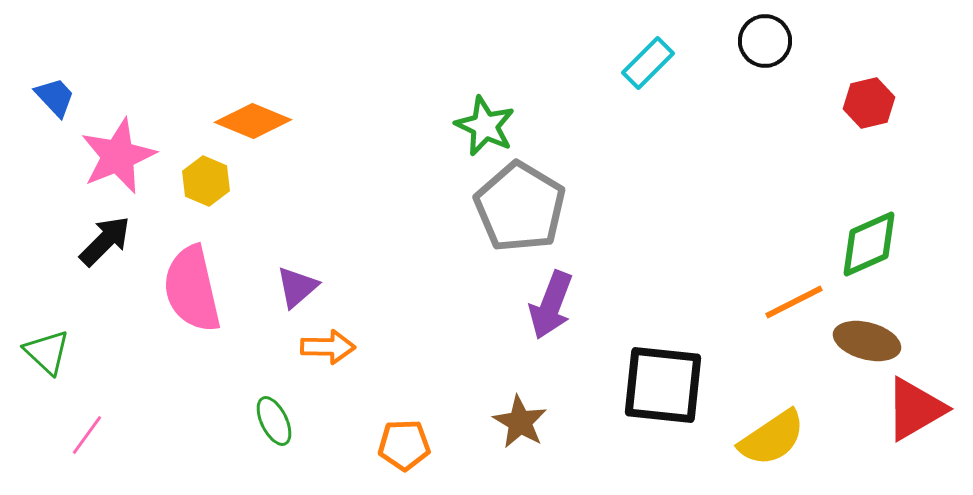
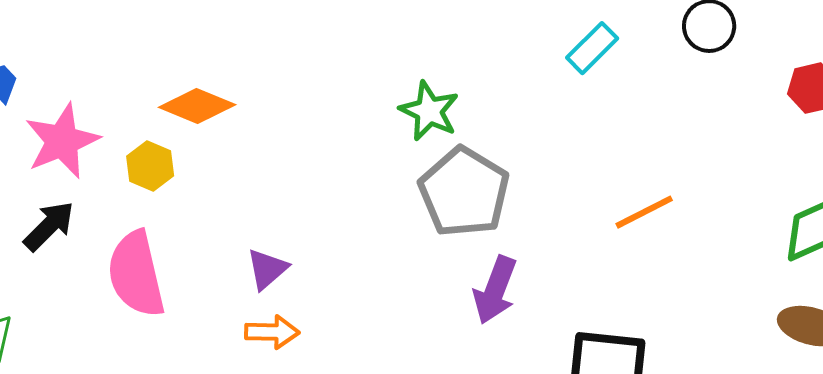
purple triangle: (297, 287) -> (267, 269), moved
orange line: (794, 302) -> (644, 212), moved

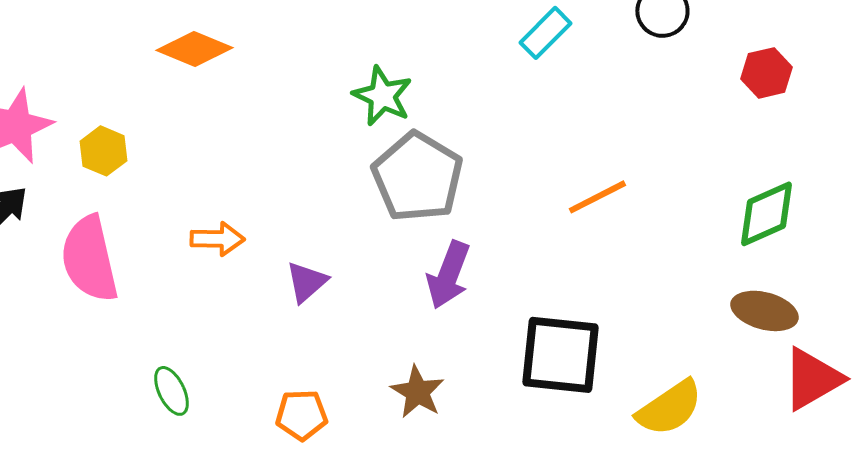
orange diamond: (197, 106) -> (194, 49), moved
purple triangle: (267, 269) -> (306, 282), moved
orange arrow: (272, 332) -> (217, 239), moved

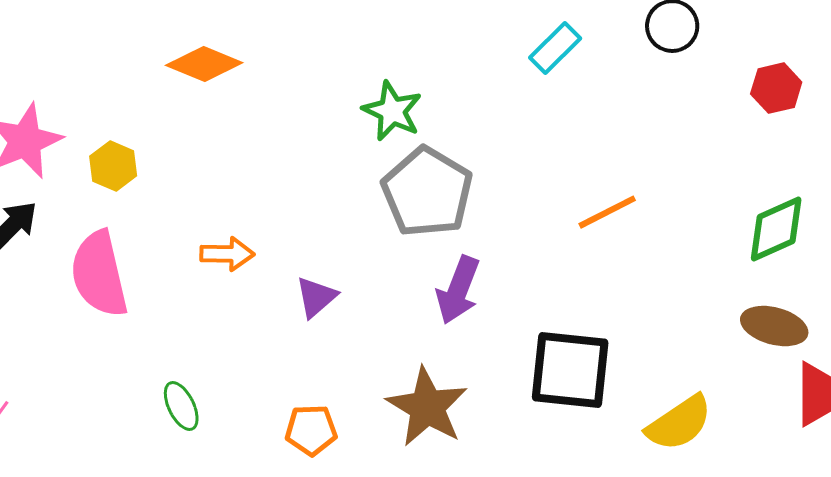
brown star: (417, 392) -> (427, 407), size x1.5

